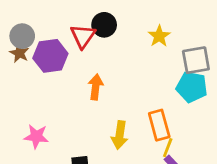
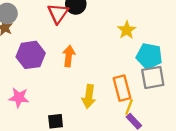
yellow star: (159, 36) -> (127, 30), moved
purple hexagon: (50, 56) -> (31, 55), moved
gray square: (196, 60) -> (153, 77), moved

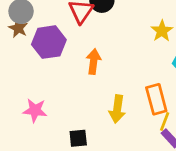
purple hexagon: (31, 55) -> (49, 42), moved

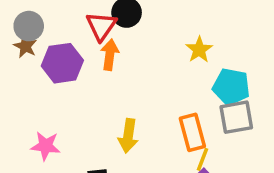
orange arrow: (94, 62) -> (110, 55), moved
yellow arrow: (117, 109) -> (128, 136), moved

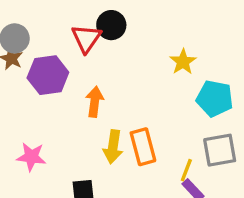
orange arrow: (110, 55) -> (95, 102), moved
gray square: (236, 117) -> (220, 150), moved
orange rectangle: (192, 132) -> (143, 147), moved

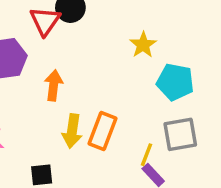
orange rectangle: (143, 147) -> (103, 131), turned 36

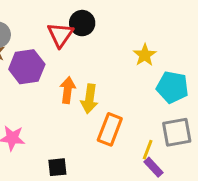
yellow arrow: (72, 131) -> (89, 99), moved

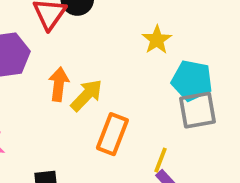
yellow arrow: (89, 99) -> (86, 95), turned -144
gray square: (177, 132) -> (198, 110), moved

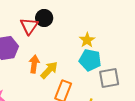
cyan pentagon: (192, 80) -> (90, 60), moved

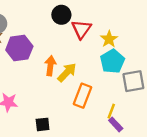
red triangle: (29, 26) -> (81, 29), moved
cyan pentagon: (90, 60) -> (112, 61), turned 30

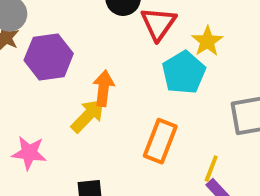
cyan pentagon: (112, 61) -> (184, 73), moved
yellow arrow: (67, 72) -> (88, 116), moved

